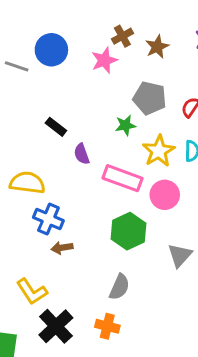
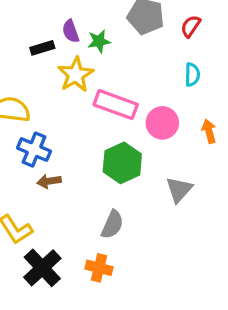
green star: (125, 125) -> (99, 41), moved
black rectangle: (56, 127) -> (42, 48), turned -55
yellow star: (159, 151) -> (76, 75), moved
purple semicircle: (82, 154) -> (71, 31), moved

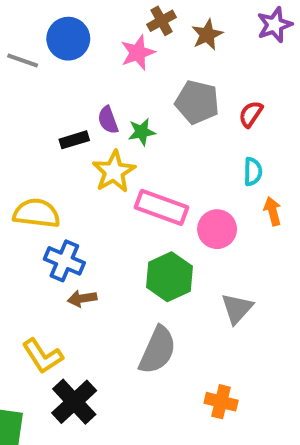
orange arrow: (209, 131) -> (273, 211), moved
gray semicircle: (112, 225) -> (158, 350), size x1.4
orange cross: (99, 268) -> (221, 402), moved

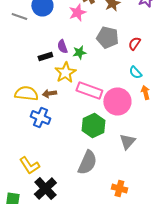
cyan semicircle: (253, 172) -> (135, 72), turned 136
pink circle: (217, 229) -> (117, 102), size x1.4
brown arrow: (82, 299) -> (49, 94), moved

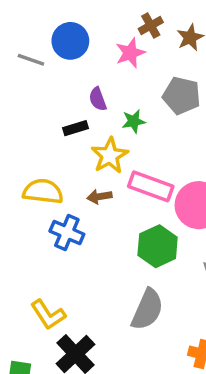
purple semicircle: (62, 46) -> (98, 99), moved
brown arrow: (49, 94) -> (99, 197), moved

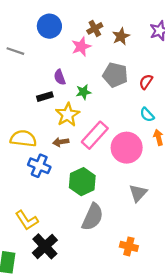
blue circle: (70, 41) -> (49, 26), moved
pink rectangle: (151, 186) -> (95, 135), turned -68
green hexagon: (158, 246) -> (82, 182), moved

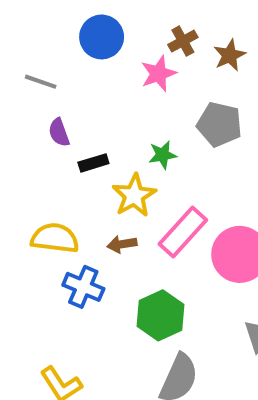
purple semicircle: (60, 77) -> (59, 132), moved

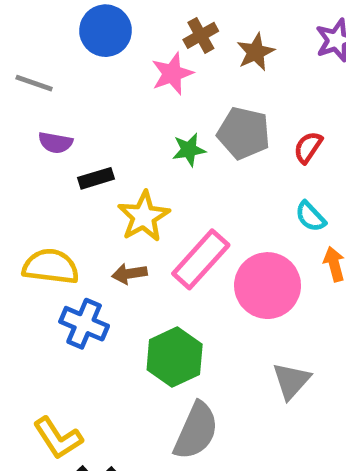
purple semicircle: (59, 132) -> (55, 143), turned -60
green star: (163, 155) -> (189, 150), moved

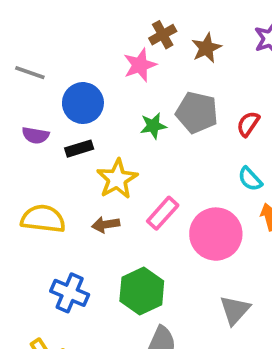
blue circle: (106, 31) -> (83, 103), moved
purple semicircle: (55, 143) -> (35, 135), moved
pink rectangle: (201, 259) -> (163, 213), size x0.7
blue cross: (84, 324) -> (70, 293), moved

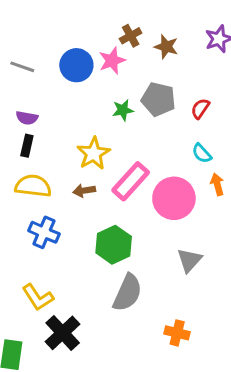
brown star: (206, 48) -> (166, 47), turned -30
blue circle: (83, 103) -> (76, 65), moved
black rectangle: (79, 149) -> (27, 146), moved, turned -60
pink rectangle: (163, 213) -> (131, 181), size x1.4
blue cross: (70, 293) -> (44, 232), moved

